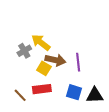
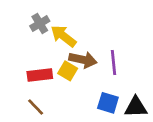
gray cross: (24, 51) -> (40, 24), moved
red rectangle: (42, 89) -> (40, 75), moved

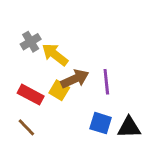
brown arrow: (83, 60) -> (75, 79), turned -36
red rectangle: (40, 75) -> (31, 95), turned 35

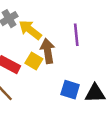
brown arrow: (75, 79) -> (48, 51), turned -75
purple line: (106, 82) -> (76, 35), moved

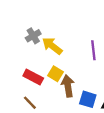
brown arrow: (48, 51) -> (68, 86), moved

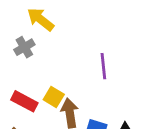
yellow arrow: (52, 46) -> (40, 19), moved

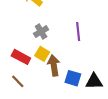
gray cross: (24, 47) -> (41, 32), moved

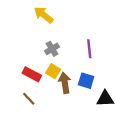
blue square: (73, 78) -> (86, 81), moved

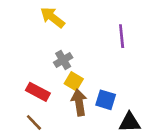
purple line: (89, 49) -> (122, 36), moved
yellow square: (53, 71) -> (74, 81), moved

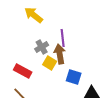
purple line: (122, 36) -> (63, 38), moved
brown arrow: (79, 102) -> (60, 54), moved

